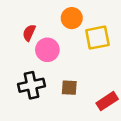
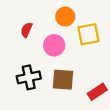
pink circle: (47, 50) -> (54, 45), moved
brown square: (69, 88) -> (63, 80), size x1.5

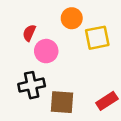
pink circle: (54, 45) -> (46, 51), moved
brown square: (63, 80) -> (62, 102), moved

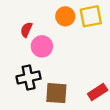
yellow square: (97, 38) -> (91, 16), moved

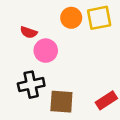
red semicircle: (26, 30) -> (29, 32), turned -96

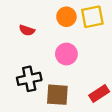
pink circle: (46, 51) -> (66, 54), moved

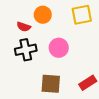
orange circle: (66, 17) -> (43, 15), moved
black cross: (29, 79) -> (26, 50), moved

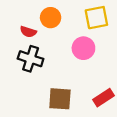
pink circle: (59, 48) -> (83, 48), moved
black cross: (26, 50) -> (31, 59), turned 30

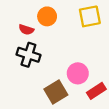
pink circle: (83, 48) -> (78, 73), moved
brown square: (60, 99) -> (56, 92), turned -35

